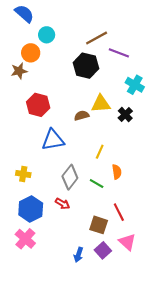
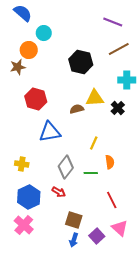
brown line: (97, 38) -> (119, 49), moved
purple line: (119, 53) -> (113, 22), moved
cyan cross: (135, 85) -> (127, 80), turned -30
green line: (97, 184) -> (91, 173), turned -32
brown square: (99, 225) -> (74, 220), moved

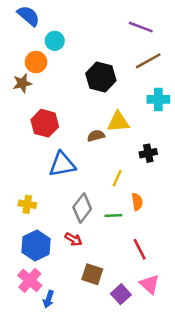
black cross: (118, 108) -> (148, 153), moved, turned 32
blue arrow: (74, 240) -> (48, 299), moved

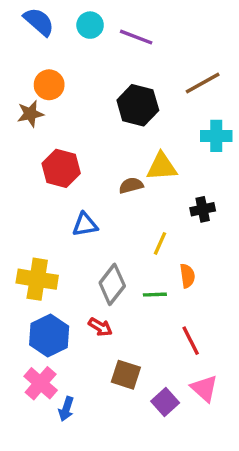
purple line: (141, 27) -> (136, 37), moved
cyan circle: (55, 41) -> (90, 25), moved
blue triangle: (62, 164) -> (85, 225), size x0.7
yellow cross: (27, 204) -> (37, 279), size x1.6

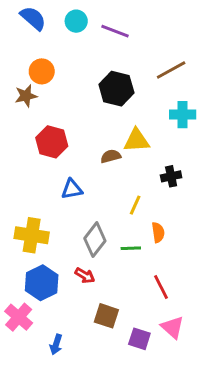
pink cross: (41, 383) -> (19, 317), moved
purple square: (165, 402) -> (139, 339), turned -30

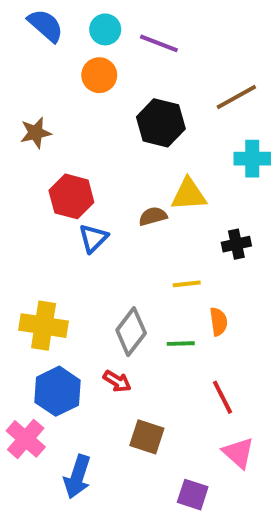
orange circle: (42, 71) -> (99, 75), moved
blue triangle: (72, 189) -> (93, 238), moved, turned -35
yellow line: (135, 205) -> (187, 284), turned 60
purple square: (139, 339) -> (193, 495), moved
blue arrow: (56, 345) -> (77, 477), size x1.5

